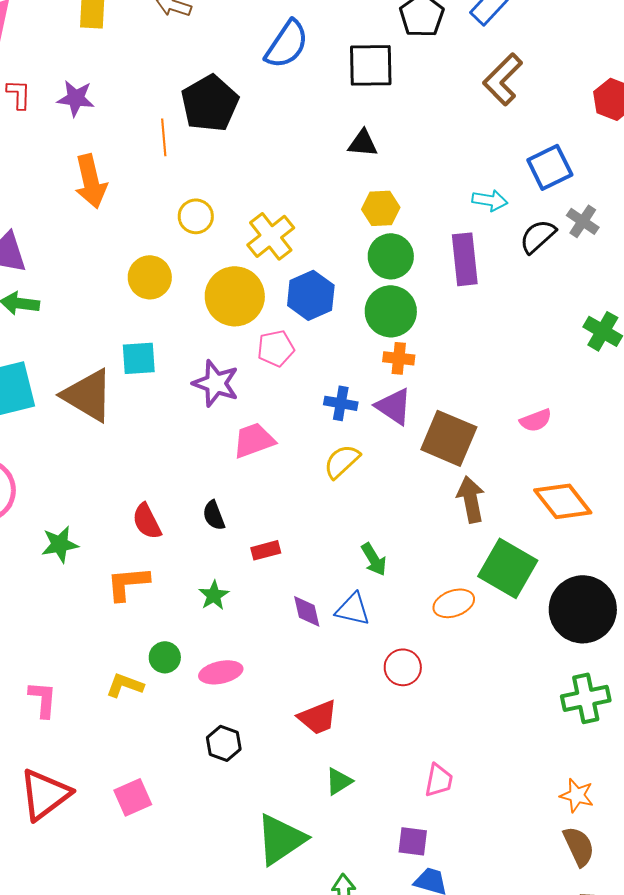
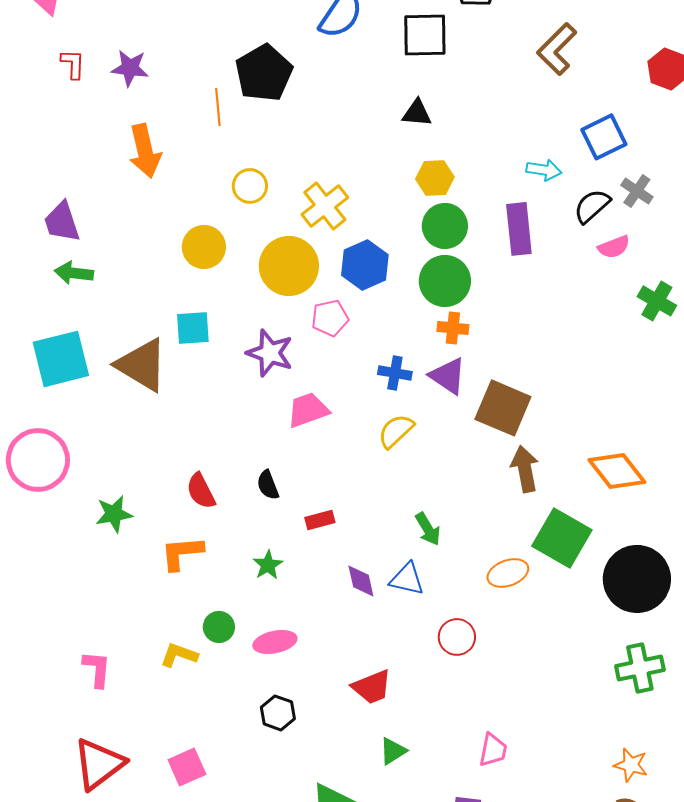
pink semicircle: (536, 420) -> (614, 247), moved

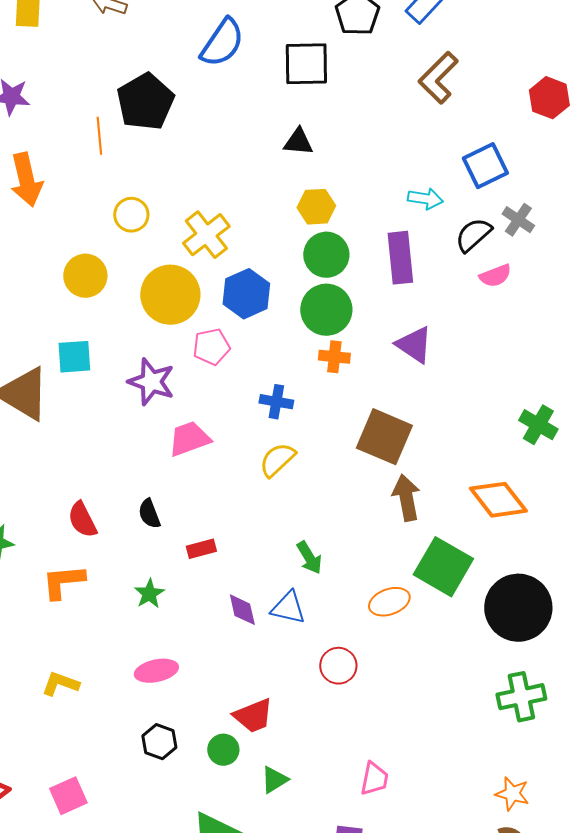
green cross: (657, 301) -> (538, 425), moved
purple triangle: (448, 376) -> (414, 345), moved
green circle: (219, 627) -> (223, 750), moved

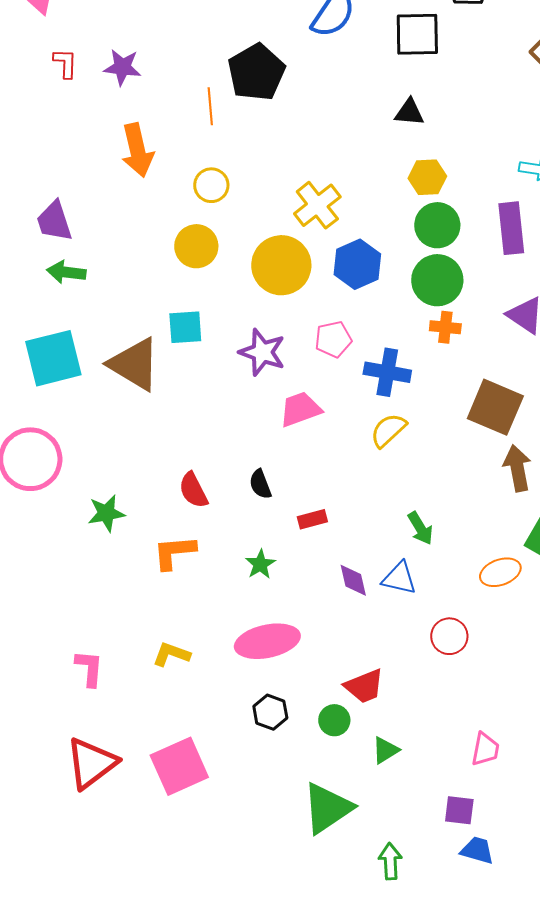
yellow circle: (131, 215) -> (211, 185), moved
pink pentagon: (211, 347) -> (333, 339), moved
blue cross: (276, 402) -> (387, 372), size x1.4
pink ellipse: (156, 671) -> (267, 641), size x1.5
pink square: (68, 796) -> (179, 766), size x1.5

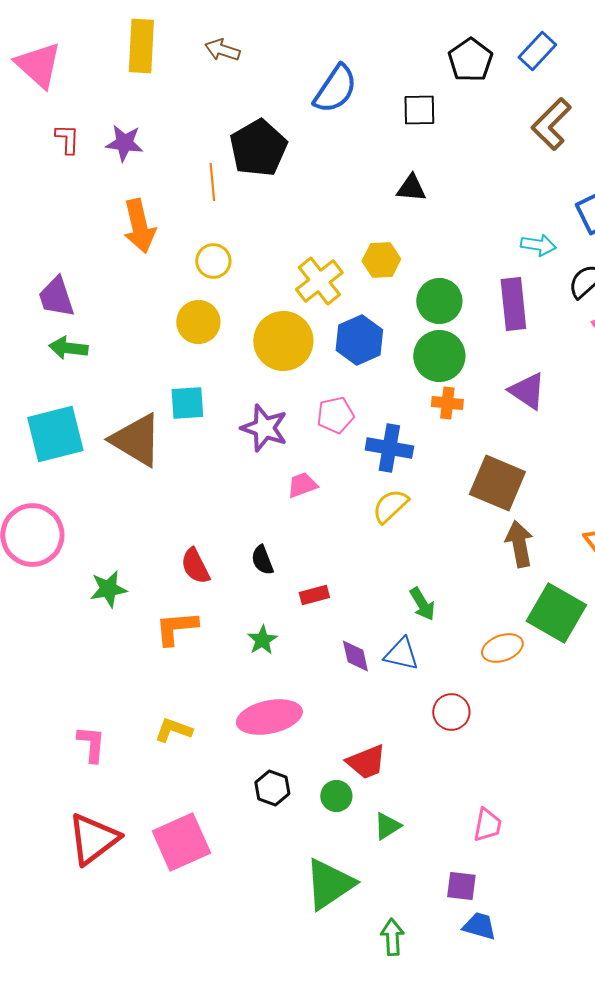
black square: (417, 34) -> (419, 110), size x0.7
yellow hexagon: (427, 177) -> (381, 260), moved
pink trapezoid: (300, 409) -> (302, 485), size x0.7

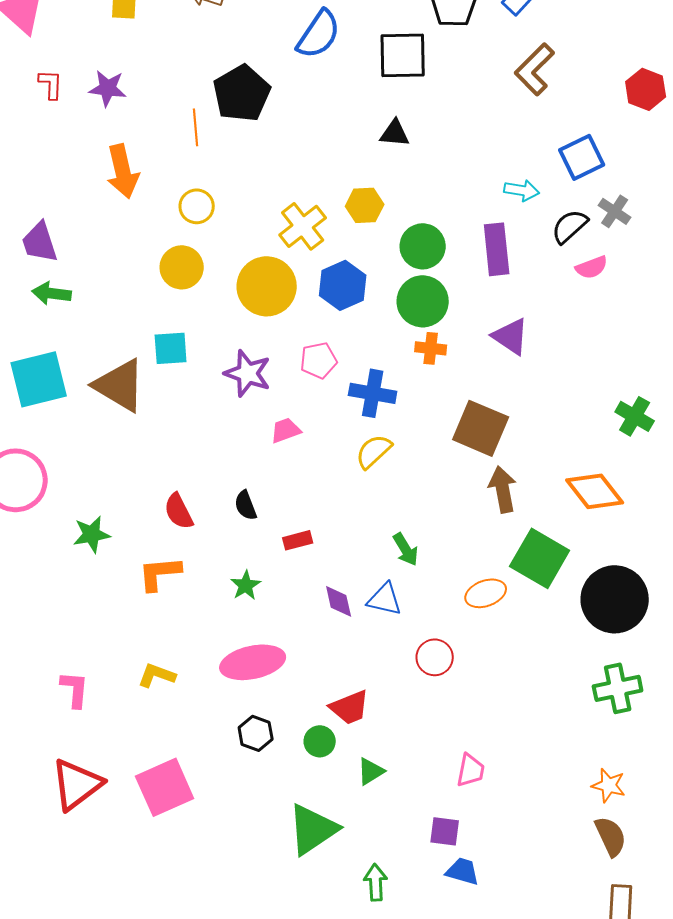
black square: (419, 110) -> (403, 55), size x1.5

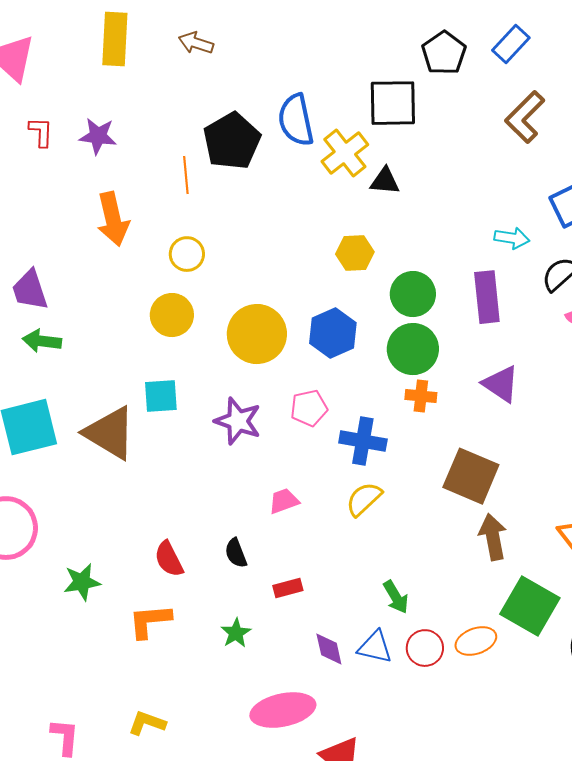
blue semicircle: (319, 34) -> (296, 120), moved, turned 134
yellow cross: (303, 226) -> (345, 153), moved
pink trapezoid: (286, 430) -> (284, 501), moved
red circle: (435, 657) -> (425, 648), moved
pink ellipse: (253, 662) -> (283, 710), moved

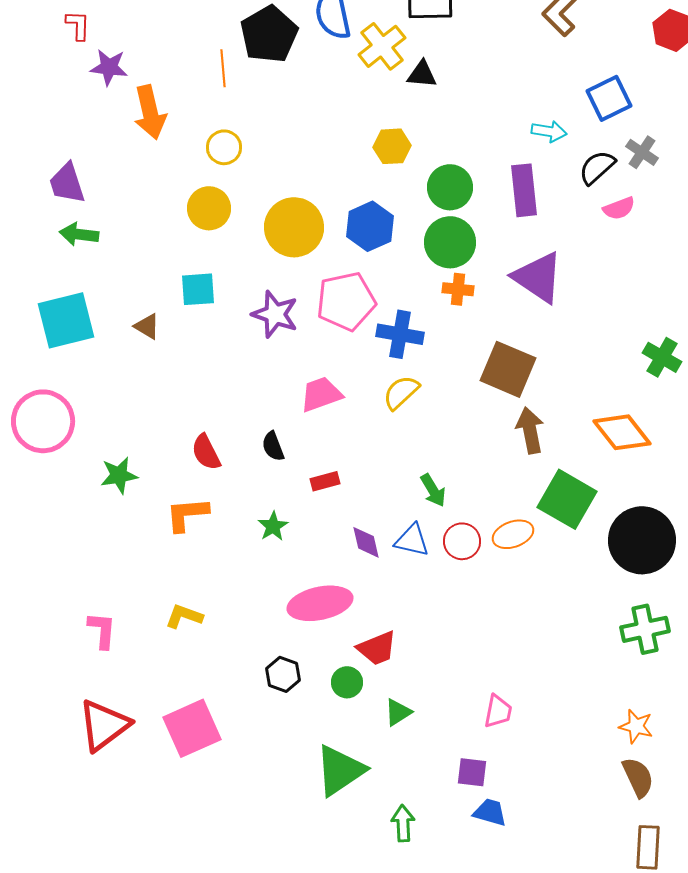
purple star: (98, 136) -> (109, 67), moved
purple triangle: (501, 384) -> (538, 277), size x1.4
pink pentagon: (309, 408) -> (346, 301), size x1.6
brown triangle: (110, 433) -> (147, 326), size x0.5
pink trapezoid: (284, 501) -> (321, 394), size x1.4

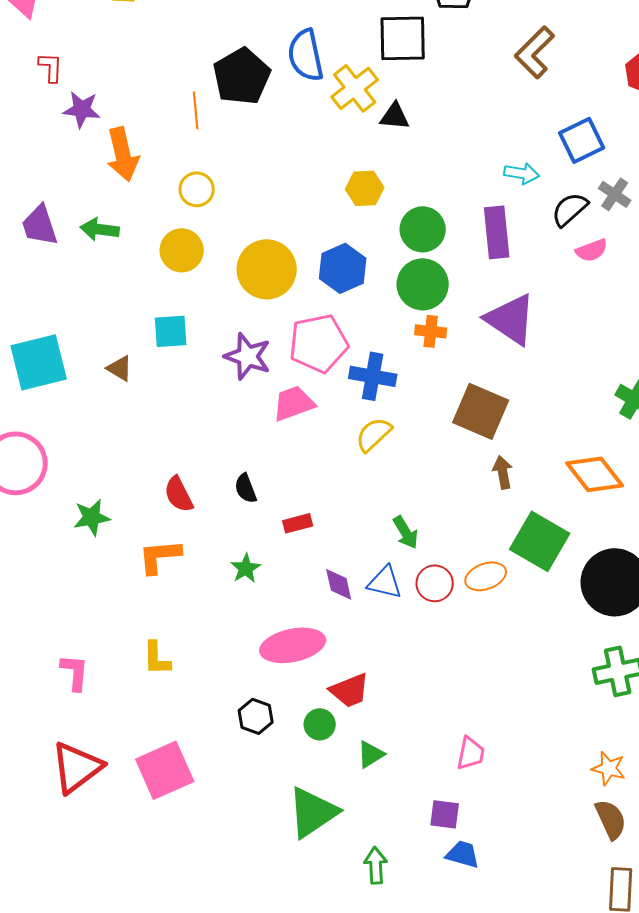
green arrow: (79, 234) -> (100, 229), moved
pink trapezoid: (321, 394) -> (294, 403), moved
brown arrow: (530, 430) -> (503, 472), size x0.7
yellow L-shape: (184, 616) -> (157, 658), turned -111

